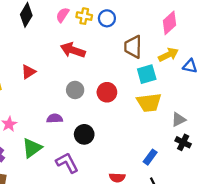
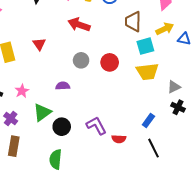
red triangle: (28, 72) -> (39, 44), turned -32
black circle: (84, 134) -> (62, 127), moved
purple L-shape: (67, 163) -> (96, 126), moved

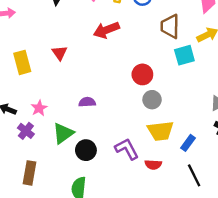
red arrow: (79, 25) -> (106, 30), turned -40
gray circle: (81, 60) -> (152, 100), moved
yellow trapezoid: (147, 72) -> (160, 131), moved
purple cross: (11, 119) -> (26, 131), moved

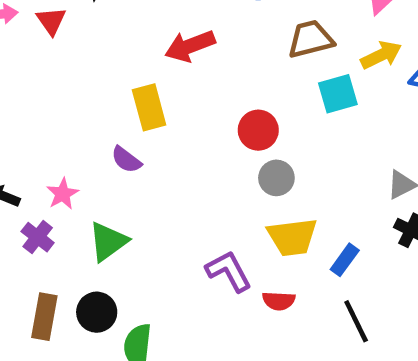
brown trapezoid: (170, 26) -> (311, 39), turned 75
red triangle: (60, 53) -> (51, 21), moved
yellow rectangle: (22, 62) -> (149, 107), moved
purple semicircle: (87, 102) -> (126, 160), moved, turned -140
black circle: (86, 150) -> (97, 312), moved

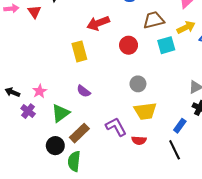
red circle: (258, 130) -> (129, 45), moved
purple semicircle: (126, 160) -> (84, 91), moved
blue rectangle: (345, 260) -> (180, 126), moved
brown rectangle: (44, 317) -> (79, 133), moved, turned 36

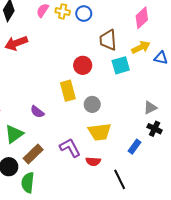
brown trapezoid: (154, 20) -> (108, 40), turned -80
red arrow: (98, 23) -> (16, 43), moved
yellow rectangle: (79, 51) -> (68, 91), moved
black line: (175, 150) -> (120, 179), moved

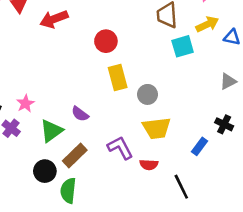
red circle: (83, 65) -> (106, 41), moved
gray triangle: (150, 108) -> (228, 81), moved
purple semicircle: (37, 112) -> (80, 114), moved

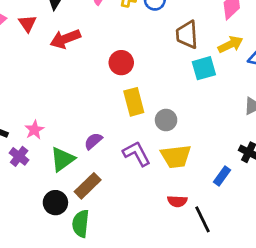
purple semicircle: (80, 114) -> (93, 141), turned 102
purple L-shape: (120, 148) -> (137, 154), moved
red semicircle: (149, 165) -> (177, 201), moved

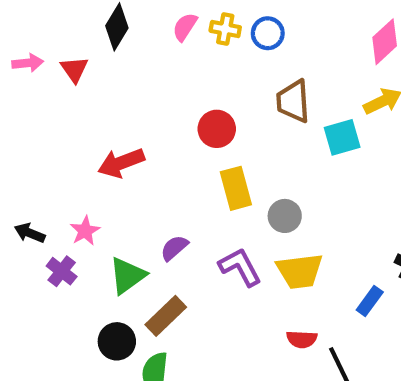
brown trapezoid: (187, 35) -> (293, 101), moved
red arrow: (65, 39) -> (121, 163), moved

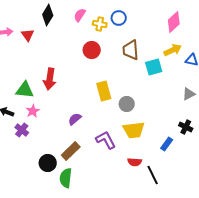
yellow cross: (225, 29) -> (100, 24), moved
red circle: (217, 129) -> (92, 50), moved
red arrow: (121, 163) -> (50, 79), turned -60
purple L-shape: (240, 267) -> (106, 140), moved
green triangle: (127, 275) -> (25, 90), moved, turned 42

